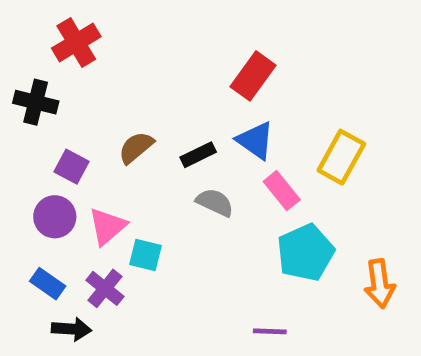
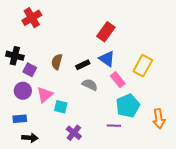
black cross: (36, 102) -> (15, 56), moved
brown semicircle: (136, 148) -> (57, 62), turned -35
blue rectangle: (48, 284) -> (20, 119), turned -40
purple cross: (105, 288) -> (74, 133), moved
purple line: (270, 331) -> (114, 126), moved

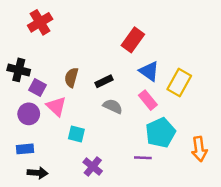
blue triangle: (107, 59) -> (149, 71), moved
pink triangle: (45, 95) -> (56, 106), moved, turned -36

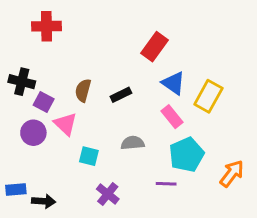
red cross: (40, 22) -> (47, 26), turned 30
gray semicircle: (113, 106) -> (133, 143), moved, turned -30
blue rectangle: (25, 149) -> (16, 190), moved
orange arrow: (199, 149) -> (232, 174), turned -135

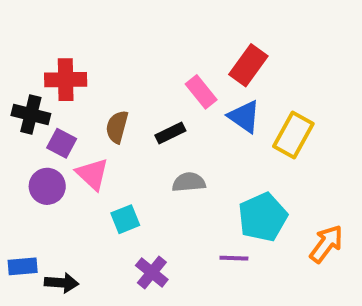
red cross: (47, 26) -> (66, 80), moved
red rectangle: (154, 47) -> (248, 65), moved
pink rectangle: (172, 117) -> (201, 92), moved
gray semicircle: (133, 143) -> (189, 182), moved
cyan square: (89, 156) -> (125, 219), turned -36

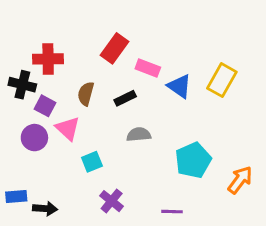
red rectangle: (248, 65) -> (115, 48), moved
pink rectangle: (201, 92) -> (148, 68), turned -30
yellow rectangle: (293, 135) -> (222, 80), moved
purple line: (234, 258) -> (172, 212), moved

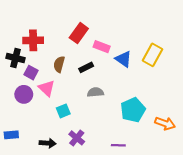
orange arrow: (240, 180) -> (165, 123), turned 72
black arrow: (45, 209) -> (48, 143), moved

